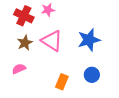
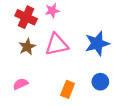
pink triangle: (52, 41) -> (57, 45), turned -45
pink semicircle: (19, 69) -> (21, 84), moved

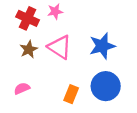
pink triangle: (57, 45) -> (60, 47), turned 45
blue circle: (100, 82) -> (106, 86), size x1.6

